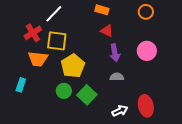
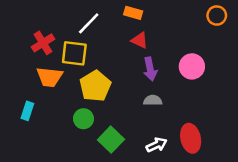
orange circle: (146, 12) -> (217, 15), moved
white line: (54, 14) -> (89, 23), moved
green square: (87, 95) -> (111, 140), moved

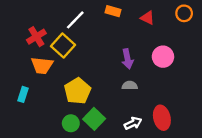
red triangle: (140, 40) -> (147, 18), moved
yellow square: (74, 53) -> (63, 46), turned 35
yellow pentagon: (95, 86) -> (77, 91), moved
green circle: (83, 119) -> (71, 123), moved

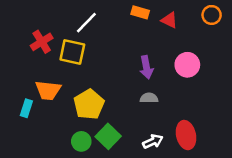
orange rectangle: (113, 11) -> (140, 12), moved
yellow square: (63, 46) -> (72, 52), turned -30
orange trapezoid: (42, 66) -> (48, 90), moved

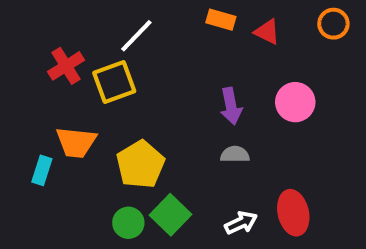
yellow square: (72, 52) -> (114, 82), turned -32

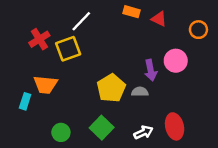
orange circle: (333, 24) -> (198, 30), moved
purple arrow: (231, 106) -> (151, 70), moved
yellow pentagon: (140, 164) -> (111, 88), moved
green circle: (128, 223) -> (61, 132), moved

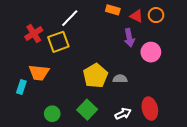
orange circle: (198, 30) -> (156, 15), moved
purple arrow: (151, 70) -> (129, 38), moved

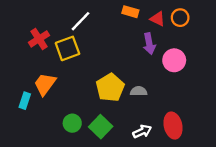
orange trapezoid: (39, 73) -> (45, 84), turned 120
green circle: (52, 114) -> (72, 123), moved

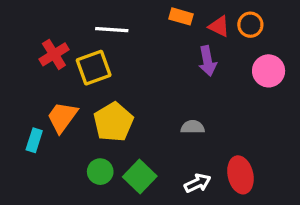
white line: (81, 21) -> (112, 30), turned 50
pink circle: (174, 60) -> (269, 71), moved
yellow pentagon: (110, 88) -> (113, 122), moved

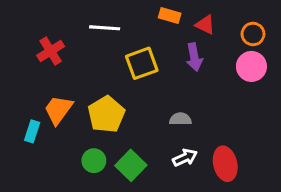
orange circle: (250, 25) -> (253, 34), moved
yellow square: (94, 68) -> (142, 63), moved
white arrow: (198, 183) -> (185, 158), moved

